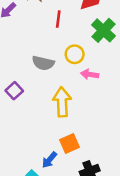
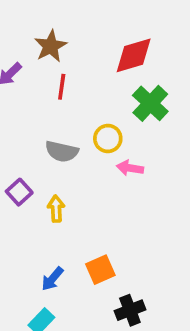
red line: (58, 19) -> (62, 87), moved
yellow arrow: (62, 102) -> (56, 209), moved, size x0.6
blue arrow: (49, 160) -> (52, 279), moved

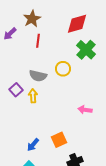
pink arrow: (130, 168) -> (85, 110), moved
purple square: (19, 192) -> (16, 90), moved
yellow arrow: (56, 209) -> (33, 96), moved

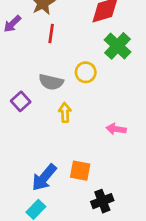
yellow arrow: (33, 96) -> (65, 112), moved
orange square: (59, 140) -> (80, 171), turned 35
blue arrow: (33, 145) -> (44, 178), size x1.5

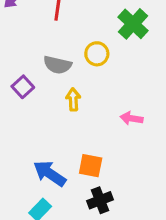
blue arrow: (44, 178) -> (50, 173), turned 84
black cross: (102, 201) -> (100, 200), moved

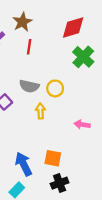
yellow circle: (97, 54) -> (55, 88), moved
blue arrow: (50, 173) -> (24, 164), turned 30

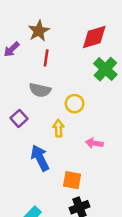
gray semicircle: (29, 86) -> (40, 90), moved
pink arrow: (82, 124) -> (94, 143), moved
blue arrow: (24, 164) -> (40, 158), moved

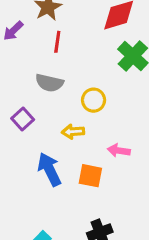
yellow arrow: (58, 128) -> (73, 132), turned -91
orange square: (72, 180) -> (90, 176), moved

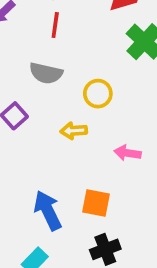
blue arrow: (49, 169) -> (48, 210), moved
orange square: (90, 176) -> (96, 203), moved

